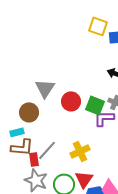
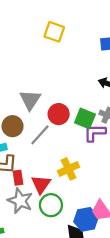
yellow square: (98, 26) -> (54, 32), moved
gray line: (47, 150) -> (40, 135), moved
red triangle: (84, 179) -> (41, 184), moved

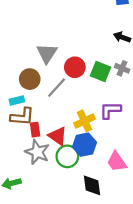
purple L-shape: (95, 133) -> (110, 110), moved
red triangle: (41, 184) -> (58, 136), turned -30
blue hexagon: (86, 219) -> (84, 145), moved

